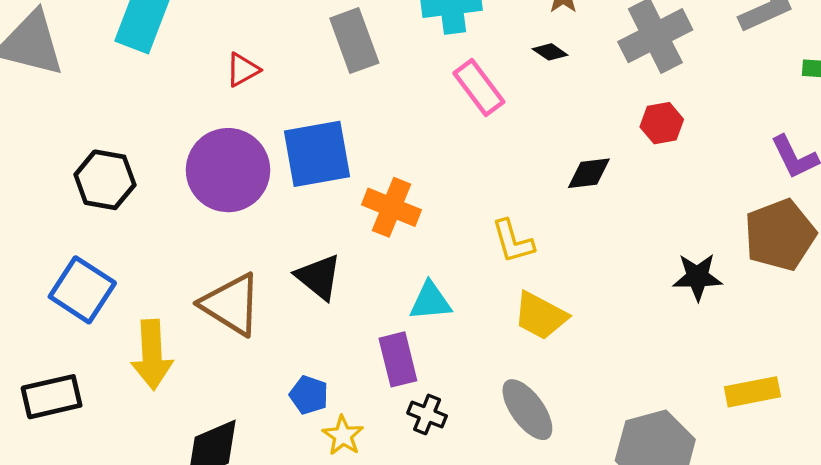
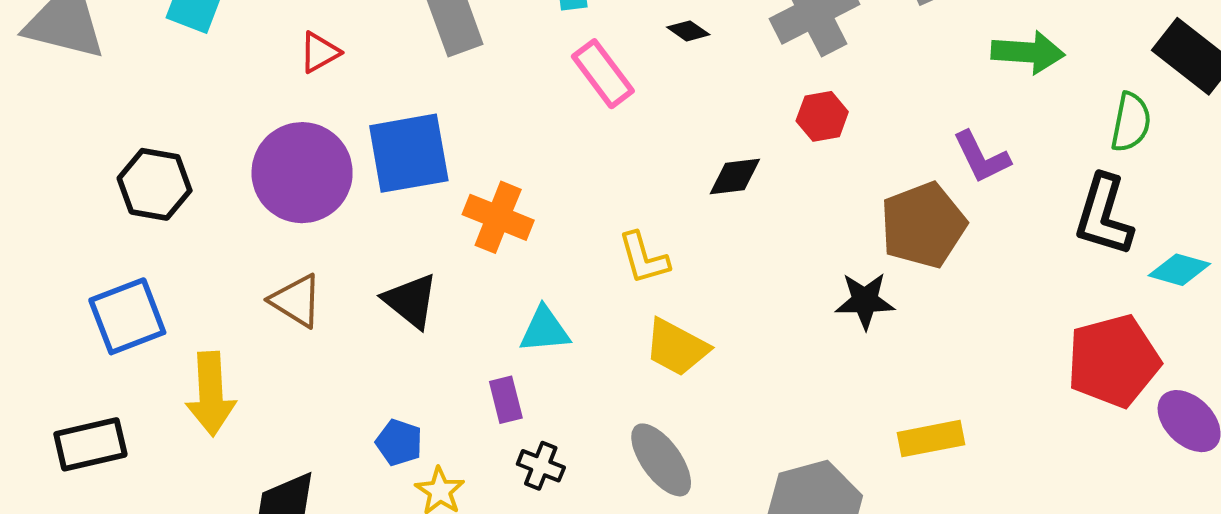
brown pentagon: (780, 235) -> (923, 225), moved
blue square: (82, 290) -> (127, 316), turned 36
brown triangle: (231, 304) -> (296, 301), moved, size x0.7
purple rectangle: (398, 359) -> (506, 400), size x0.7

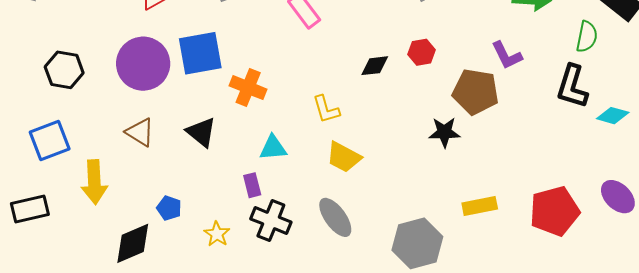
red hexagon: (822, 116) -> (422, 52), moved
brown pentagon: (923, 225) -> (476, 92), turned 30
red pentagon: (1113, 361) -> (555, 211), moved
blue pentagon: (399, 442) -> (169, 208), moved
black cross: (541, 466) -> (271, 221), size x1.6

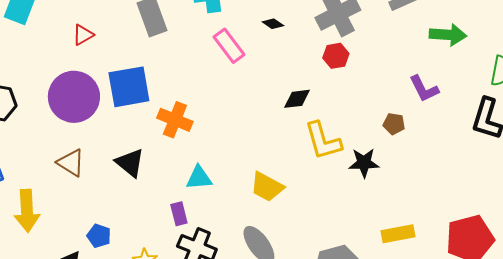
red hexagon: (422, 52) -> (336, 56), moved
brown pentagon: (476, 92) -> (394, 124), size x0.5
yellow L-shape: (326, 109) -> (323, 141), moved, size x1.4

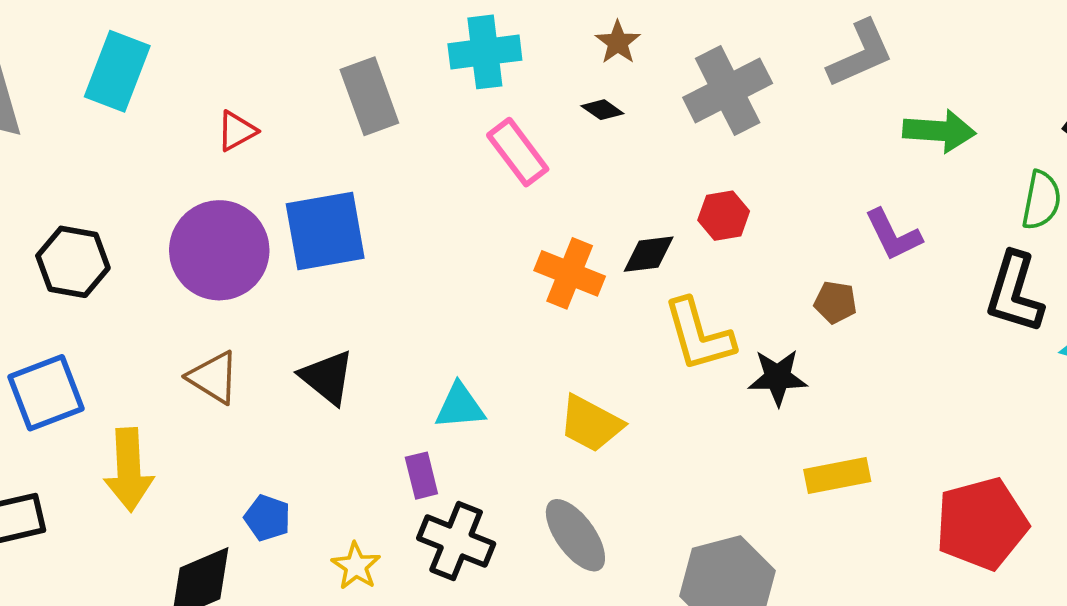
red hexagon: (336, 56) -> (724, 216), moved
orange cross: (175, 120) -> (570, 273), moved
yellow rectangle: (398, 234) -> (837, 476), moved

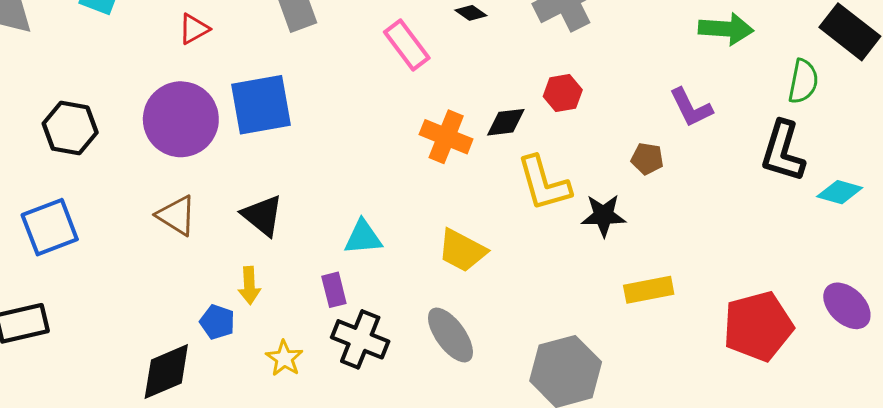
yellow arrow: (129, 470) -> (249, 285), moved, size x0.6

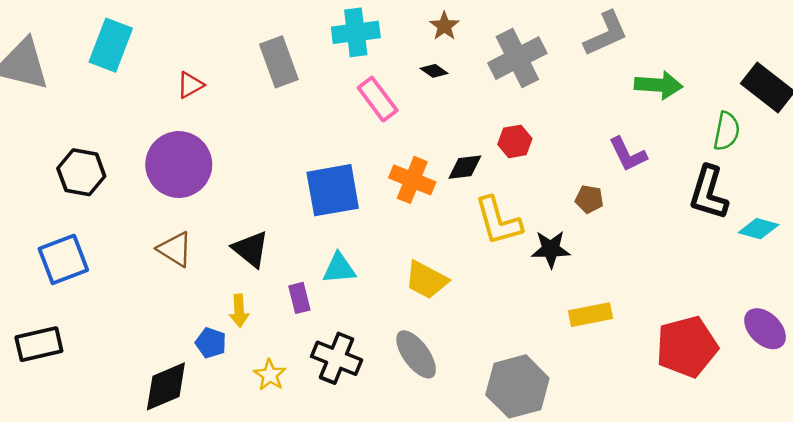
blue square: (261, 105) -> (333, 190), moved
purple rectangle: (334, 290) -> (299, 298), moved

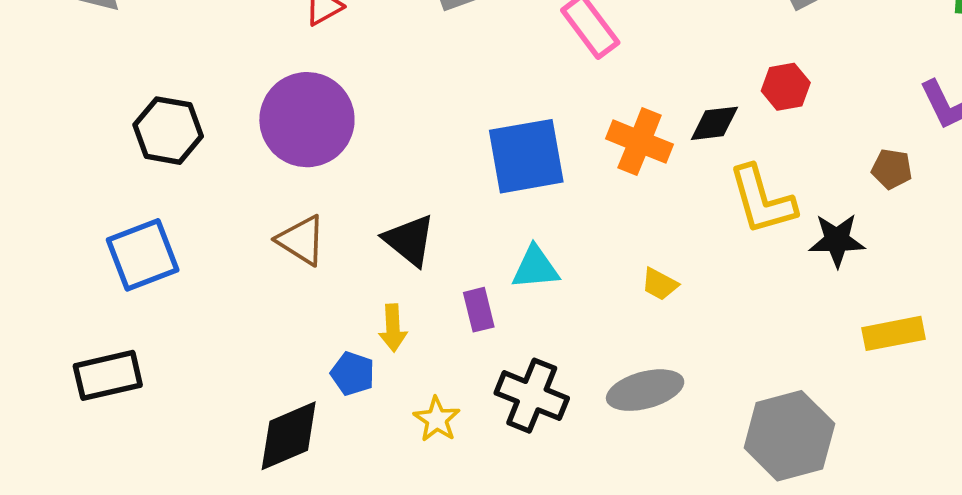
yellow trapezoid: (426, 280) -> (660, 284), size x0.6
gray ellipse: (416, 354) -> (645, 390), turned -69

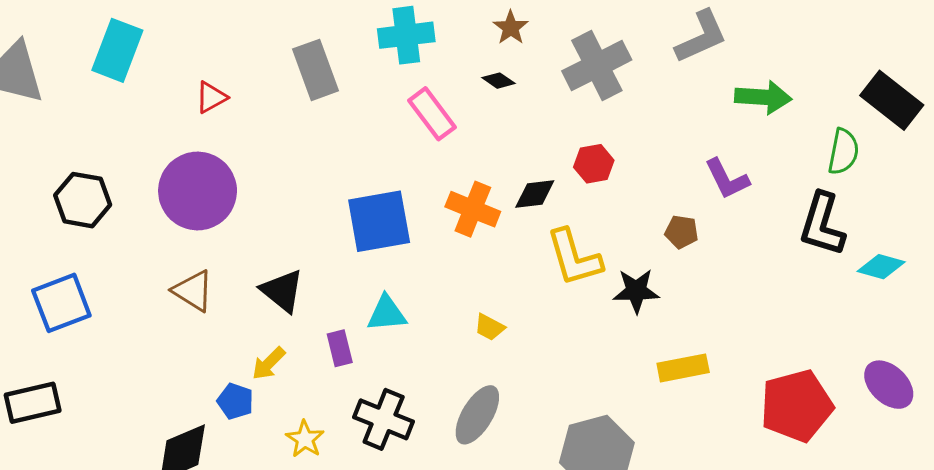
yellow arrow: (393, 328) -> (269, 363), turned 48
gray ellipse: (645, 390) -> (477, 415), turned -44

